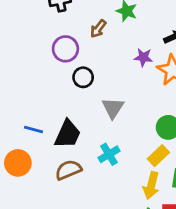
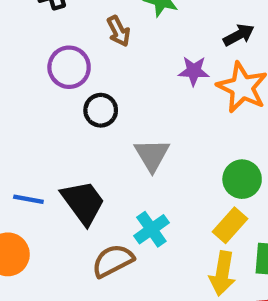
brown arrow: (98, 29) -> (119, 31), turned -60
black trapezoid: (68, 134) -> (83, 202), turned -56
brown semicircle: (68, 170) -> (113, 261), moved

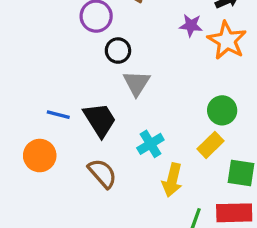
gray triangle: (152, 155) -> (137, 83), moved
brown semicircle: (113, 261) -> (102, 173), moved, turned 72
yellow arrow: (222, 274) -> (172, 180), moved

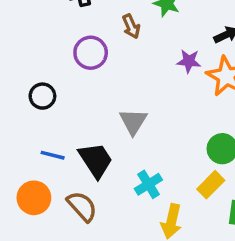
black circle: (118, 51) -> (42, 96), moved
brown semicircle: (102, 173) -> (82, 206), moved

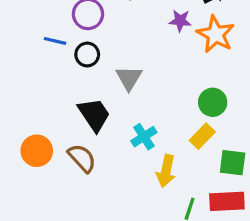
black circle: (42, 96) -> (87, 55), moved
blue line: (53, 155) -> (55, 41), moved

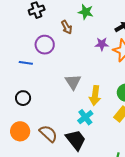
black circle: (87, 55) -> (23, 98), moved
black trapezoid: (94, 115) -> (76, 140), moved
yellow arrow: (166, 171) -> (95, 96), moved

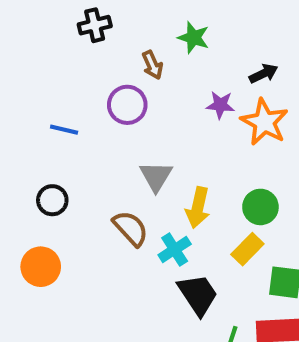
purple circle: (45, 45) -> (127, 105), moved
brown semicircle: (48, 134) -> (131, 228), moved
black trapezoid: (76, 140) -> (198, 295), moved

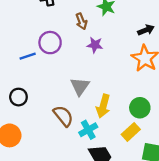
purple circle: (127, 105) -> (50, 43), moved
purple star: (220, 105) -> (95, 45), moved
blue line: (64, 130) -> (28, 56), turned -35

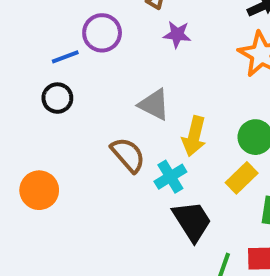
gray triangle: (80, 86) -> (154, 105), turned -36
black circle: (18, 97) -> (57, 98), moved

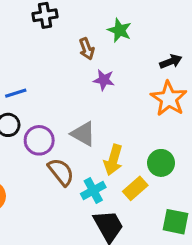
purple circle: (102, 33) -> (39, 140), moved
yellow rectangle: (242, 178) -> (135, 188), moved

